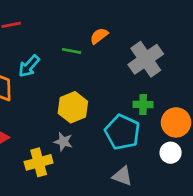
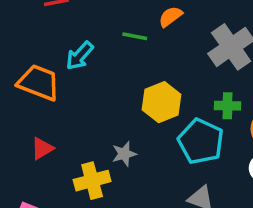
yellow hexagon: (73, 107) -> (162, 102), moved
gray star: (63, 142) -> (124, 154), turned -30

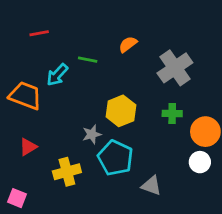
green line: (135, 36) -> (88, 60), moved
cyan pentagon: (201, 141) -> (115, 158), moved
gray star: (124, 154) -> (92, 134), moved

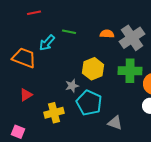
orange semicircle: (128, 44) -> (107, 34), moved, turned 40
green cross: (172, 114) -> (130, 71), size x1.6

